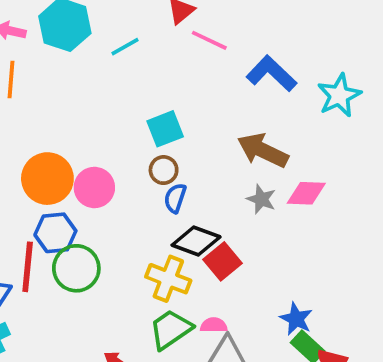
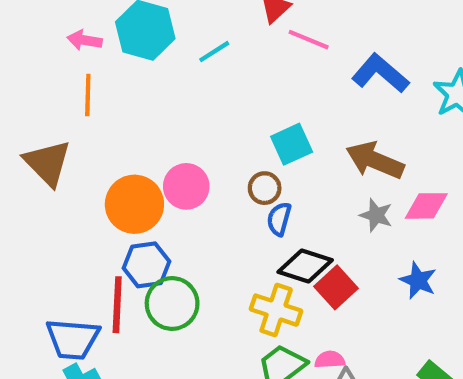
cyan square: (165, 129) -> (292, 144), moved
pink circle: (94, 188) -> (186, 186), moved
blue star: (296, 319) -> (418, 280), moved

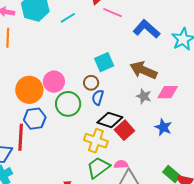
green circle: (172, 303) -> (68, 104), moved

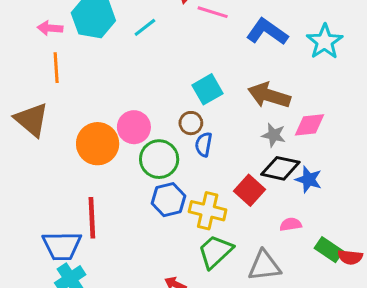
blue hexagon: (35, 119) -> (168, 200), moved
black diamond: (110, 120) -> (280, 168), moved
pink semicircle: (121, 164) -> (291, 224), moved

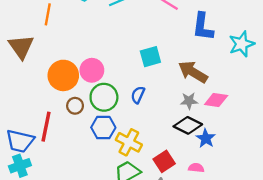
blue L-shape: (267, 32) -> (203, 27), turned -132
brown circle: (191, 123) -> (75, 106), moved
gray star: (274, 135) -> (189, 101), turned -30
red square: (250, 190) -> (164, 161), moved
pink semicircle: (291, 224) -> (196, 168), moved

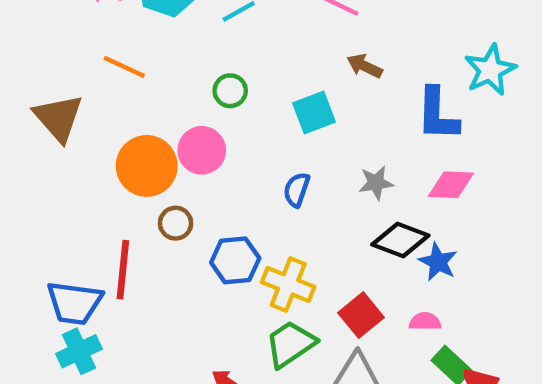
orange line: (48, 14) -> (124, 67), moved, turned -70
blue L-shape: (203, 27) -> (437, 114), moved
brown arrow: (193, 72) -> (365, 66), moved, size x0.6
green circle: (104, 97) -> (230, 91), moved, size x0.6
gray star: (189, 101) -> (376, 183), moved

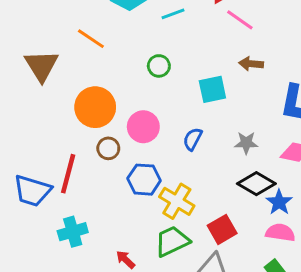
brown arrow: (365, 66) -> (251, 64), turned -30
pink circle: (202, 150) -> (143, 127), moved
pink semicircle: (425, 321) -> (280, 233), moved, size x1.4
cyan cross: (79, 351) -> (73, 232), moved

